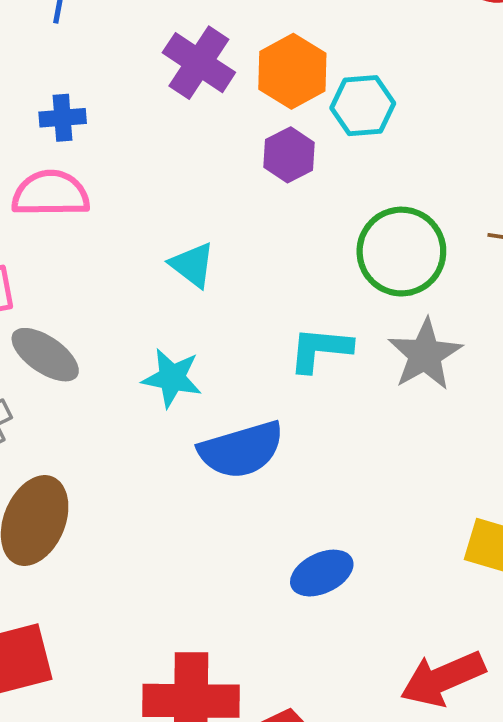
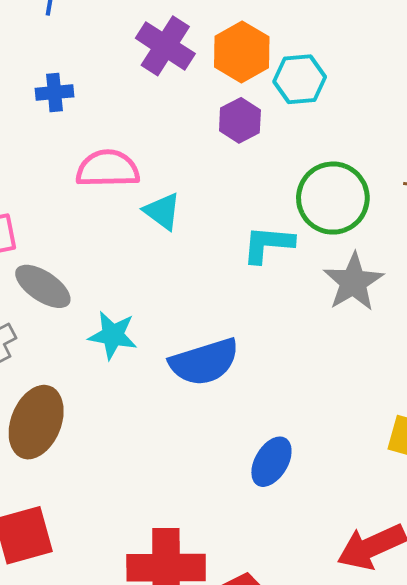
pink semicircle: (51, 194) -> (108, 169), moved
cyan L-shape: (320, 349) -> (268, 244), moved
cyan star: (172, 378) -> (113, 335), moved
blue ellipse: (322, 573) -> (271, 462), turned -33

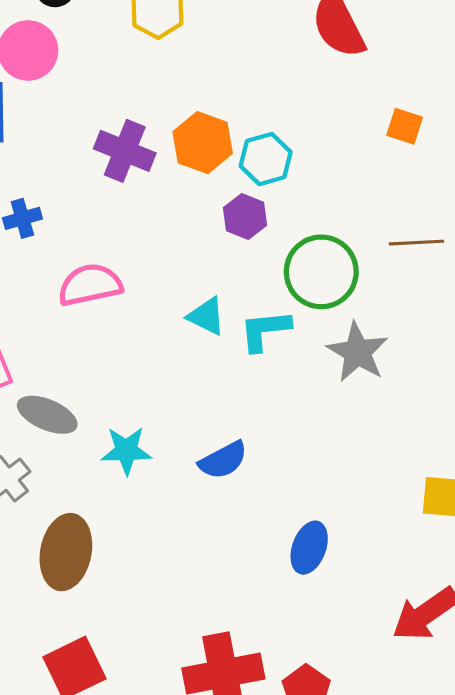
purple hexagon: (240, 120) -> (245, 216), moved
cyan triangle: (162, 211) -> (206, 316), moved
blue semicircle: (204, 362) -> (223, 460), size x0.7

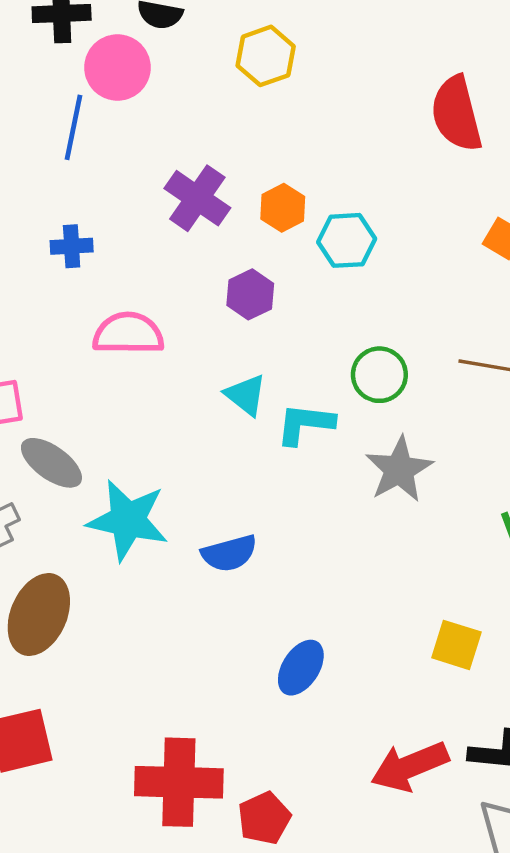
orange hexagon: (203, 143) -> (283, 208), size x0.7
purple hexagon: (245, 216) -> (250, 294), moved
green circle: (321, 272) -> (379, 375), size x0.7
cyan star: (126, 451) -> (128, 520), size x1.5

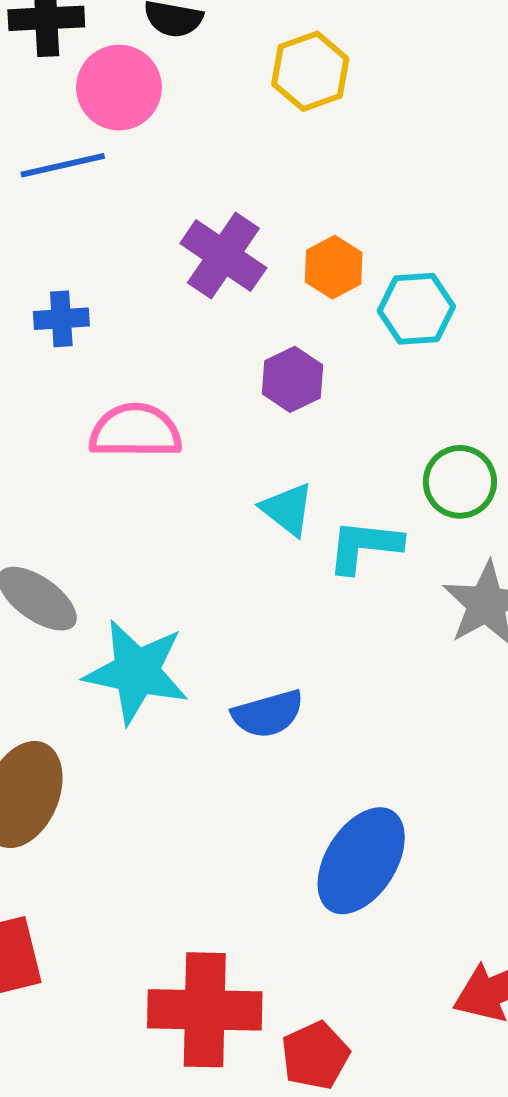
blue line: (74, 127) -> (63, 165), turned 66
blue ellipse: (301, 668) -> (361, 861), size x1.5

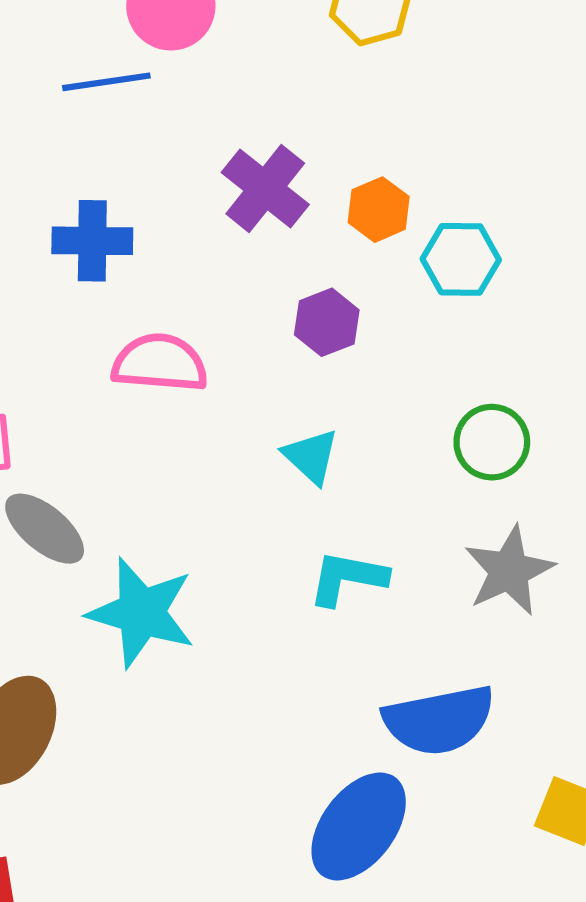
blue cross: (61, 319) -> (92, 241), size x1.4
cyan L-shape: (364, 546) -> (348, 578), moved
blue semicircle: (268, 714) -> (439, 720), moved, size x1.5

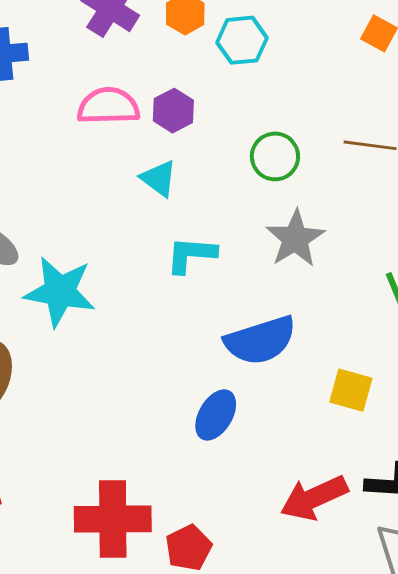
purple hexagon: (327, 322) -> (173, 111), moved
pink semicircle: (160, 363) -> (108, 106), moved
blue ellipse: (359, 826) -> (216, 415), size x0.7

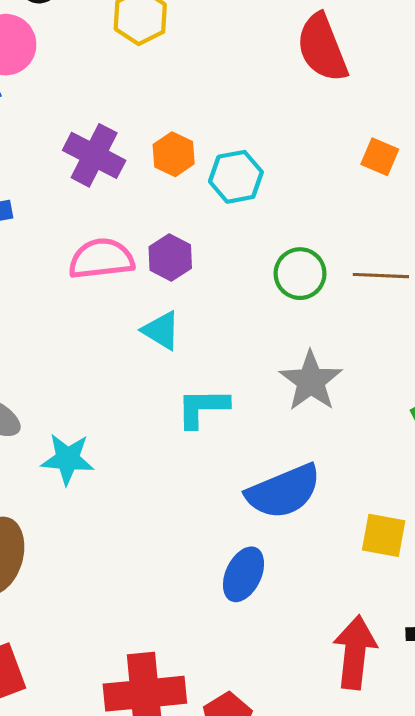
green circle: (275, 156) -> (300, 274), moved
cyan star: (60, 292) -> (68, 459), size x0.7
red arrow: (314, 498) -> (355, 652), turned 126

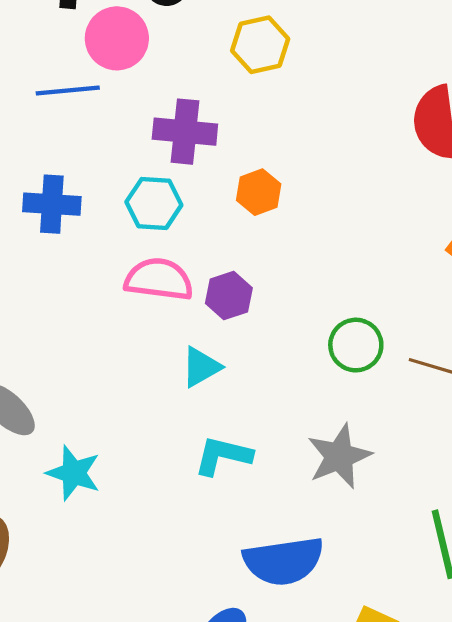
purple cross: (94, 155) -> (185, 132), moved, turned -36
cyan hexagon: (236, 177) -> (154, 203), moved
cyan triangle: (161, 330) -> (201, 367), turned 45

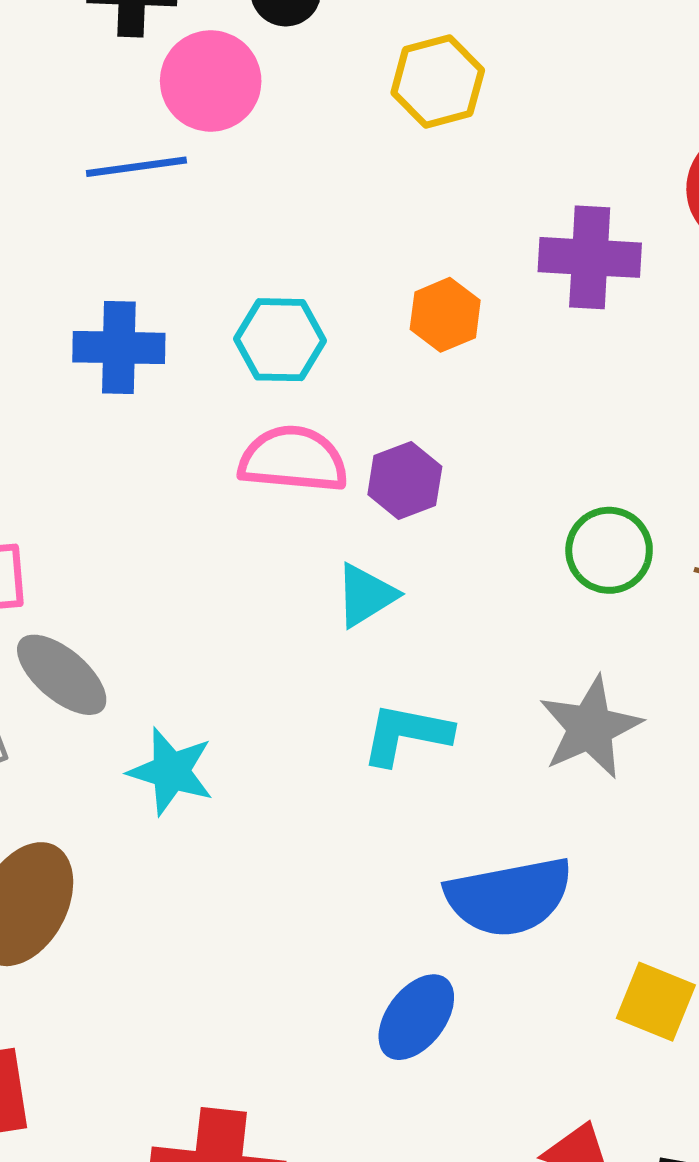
purple cross: (185, 132) -> (590, 257), moved

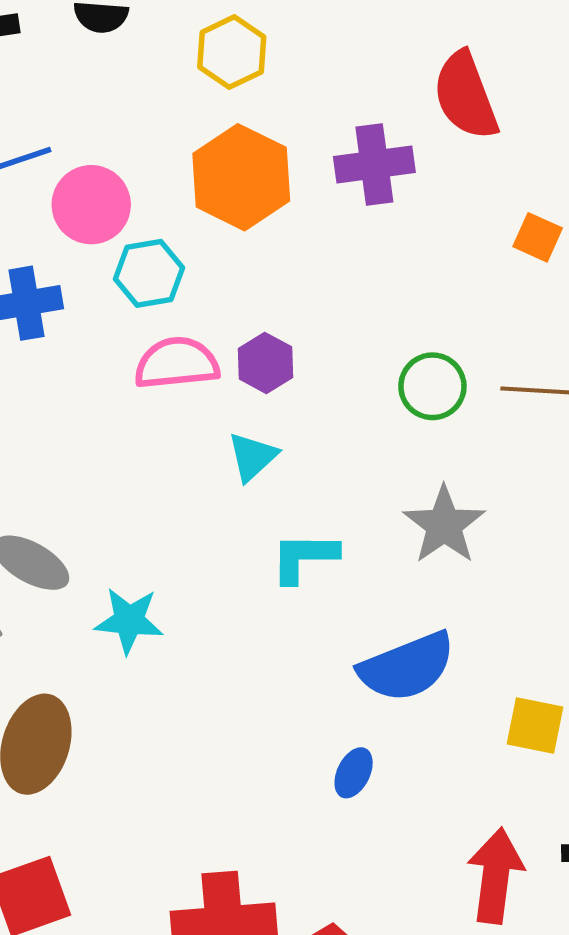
pink circle: (211, 81) -> (91, 205), moved
orange hexagon: (445, 315) -> (241, 177), moved, size x1.8
blue ellipse: (416, 1017) -> (354, 773), size x0.7

